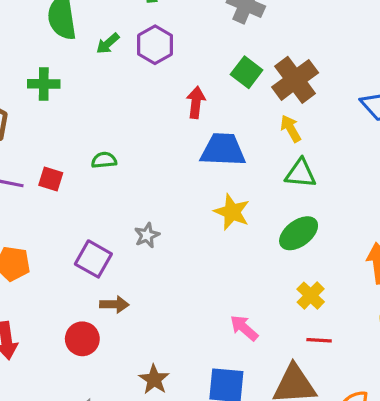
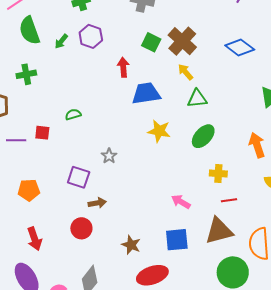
yellow cross: (311, 296) -> (218, 173), turned -30

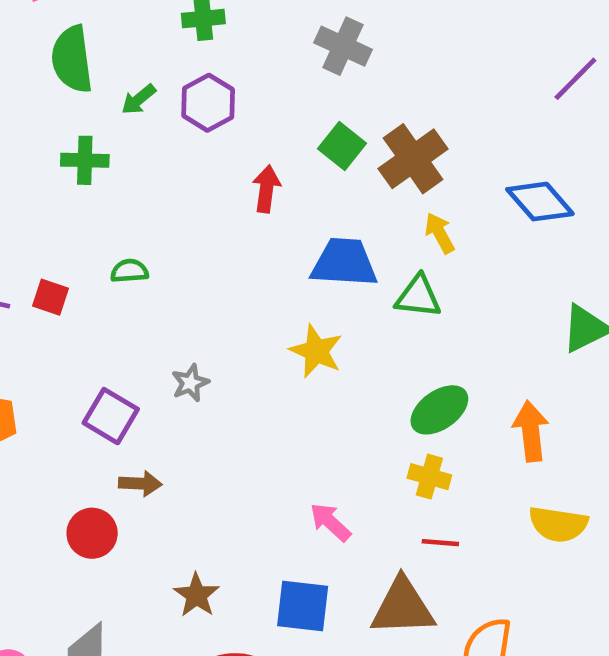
yellow arrow: (185, 72) -> (440, 233), moved
green cross: (26, 74) -> (85, 160), moved
blue trapezoid: (146, 93) -> (344, 263), moved
green ellipse: (203, 136) -> (439, 410), moved

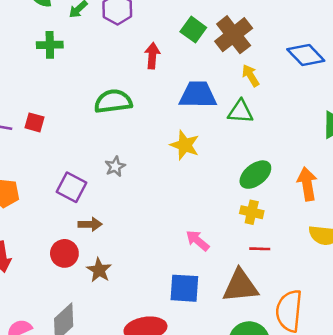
green semicircle: (129, 271) -> (113, 101), moved, size x1.8
brown star: (196, 595) -> (99, 270), moved

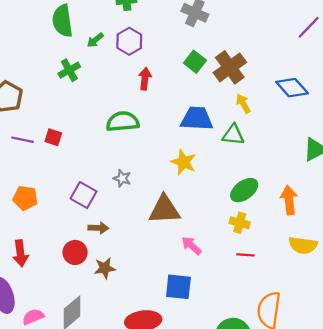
green cross: (50, 45) -> (69, 70), turned -30
red arrow: (152, 56) -> (145, 79), moved
gray star: (115, 166) -> (122, 178), turned -30
brown star: (99, 270) -> (105, 268), turned 30
brown triangle: (240, 286) -> (164, 210), moved

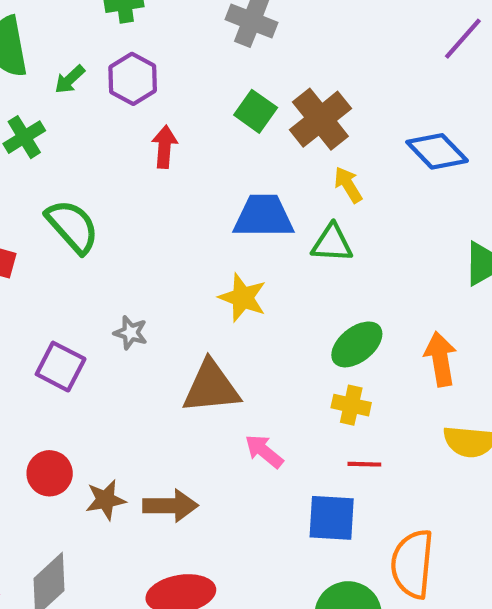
green semicircle: (123, 122) -> (72, 226), moved, turned 56
brown arrow: (98, 228) -> (170, 506), moved, size x1.4
blue square: (178, 287) -> (332, 518), moved

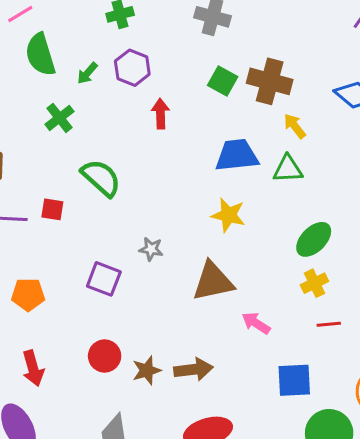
brown cross: (320, 119) -> (270, 81), turned -30
yellow cross: (351, 405) -> (314, 283), turned -32
blue square: (332, 518) -> (294, 380), moved

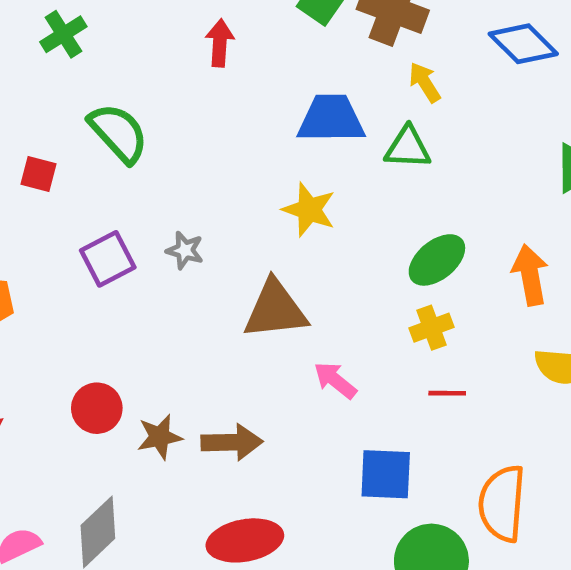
purple square: (104, 279) -> (108, 259), moved, turned 36

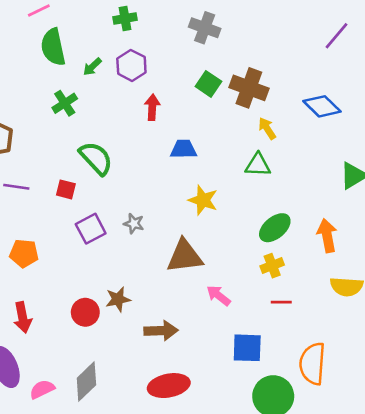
blue trapezoid: (331, 119) -> (184, 149), moved, size x0.7
red square: (39, 174) -> (66, 189), moved
brown star: (160, 437) -> (118, 299), moved

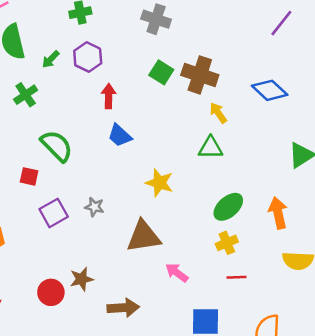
blue trapezoid: (184, 149) -> (120, 135), moved, turned -135

